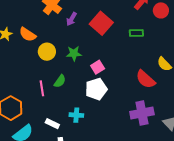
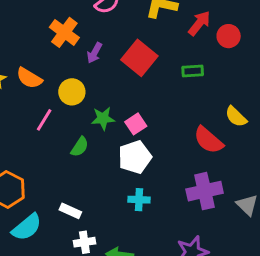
yellow circle: (47, 52) -> (72, 92), moved
green star: (74, 53) -> (103, 118), moved
pink line: (42, 88) -> (44, 120), moved, turned 42
cyan cross: (76, 115) -> (139, 200), moved

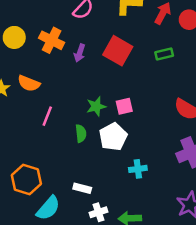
yellow circle: (72, 92) -> (14, 37), moved
pink square: (136, 124) -> (124, 106), turned 30
green semicircle: (80, 147) -> (81, 133), turned -30
white pentagon: (135, 157) -> (113, 137), moved

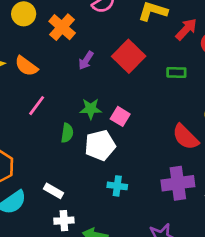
purple arrow: (80, 53) -> (86, 60), moved
pink square: (124, 106) -> (120, 116), turned 30

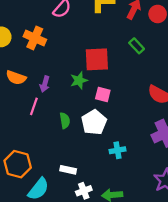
red square: (129, 56) -> (97, 59), moved, turned -30
purple arrow: (86, 60) -> (45, 84), moved
green rectangle: (176, 72) -> (137, 46), turned 63
green star: (91, 109) -> (79, 80), moved

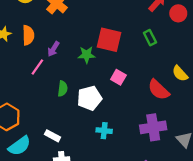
orange semicircle: (16, 78) -> (28, 35), turned -126
pink square: (103, 94) -> (118, 77), moved

